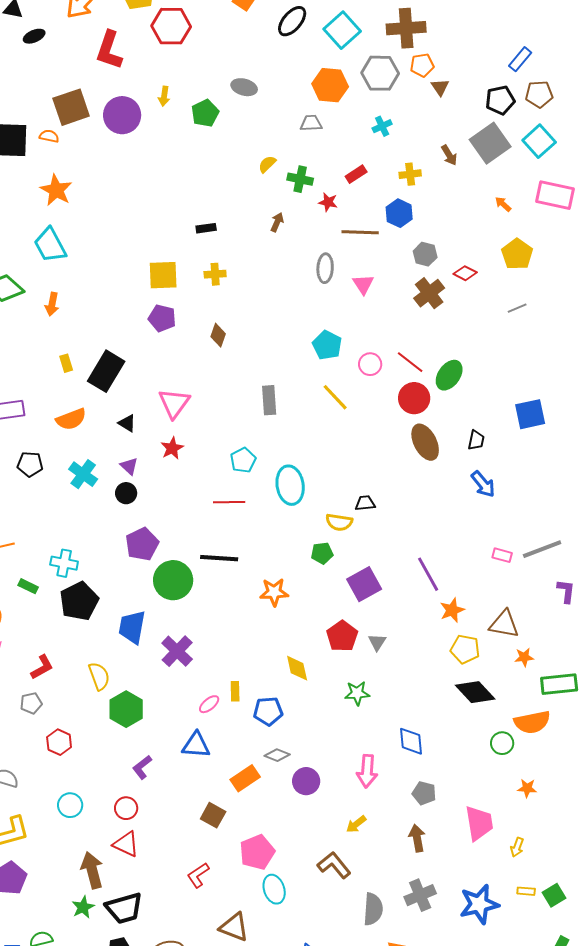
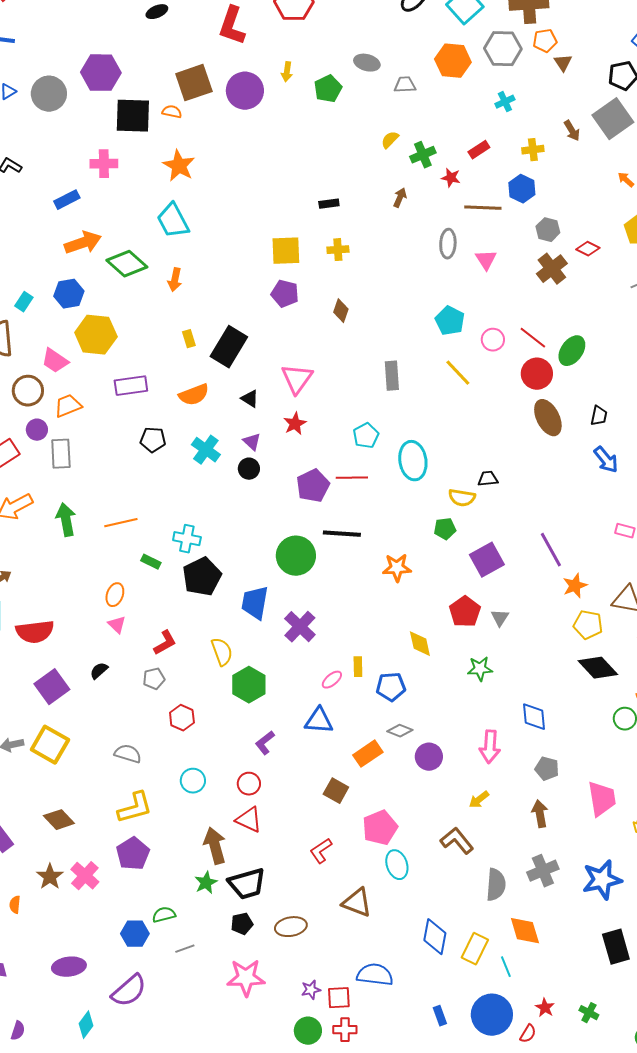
gray trapezoid: (311, 123) -> (405, 85), moved
green cross: (300, 179) -> (423, 155), turned -35
purple pentagon: (142, 544) -> (313, 486), moved

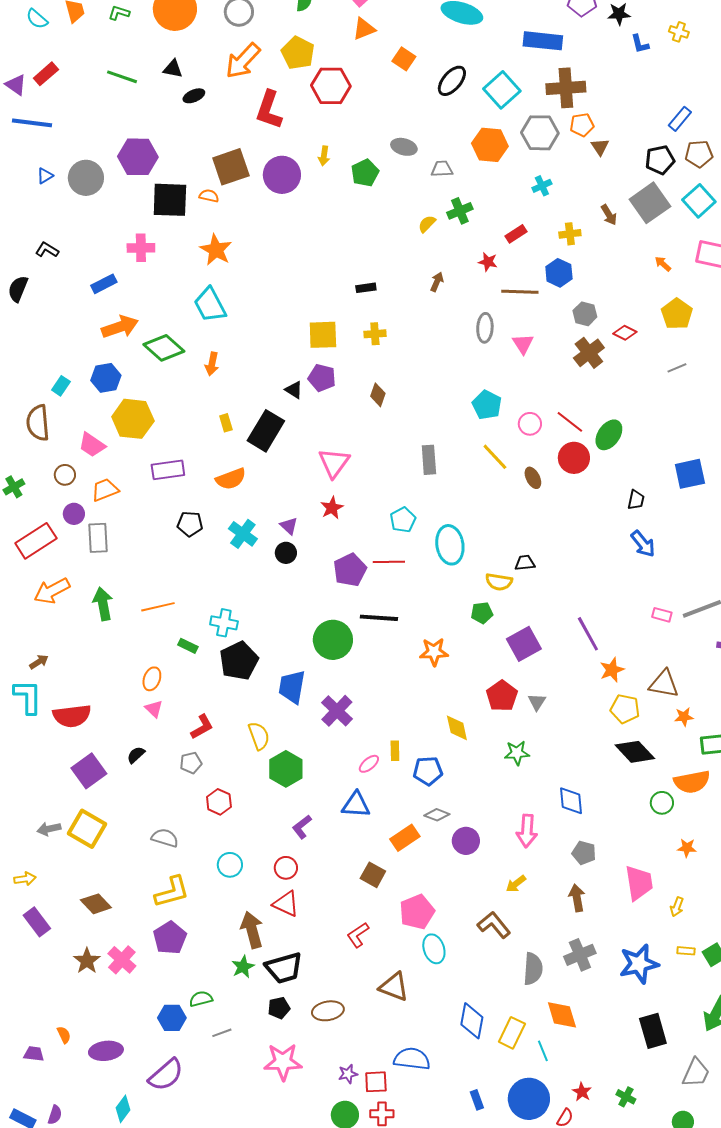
green cross: (423, 155) -> (460, 211), moved
brown circle: (28, 391) -> (65, 475), size x0.7
black triangle: (250, 399) -> (294, 390), moved
brown ellipse: (548, 418) -> (533, 478), moved, size x0.6
orange semicircle: (15, 905) -> (64, 1035), moved, turned 150

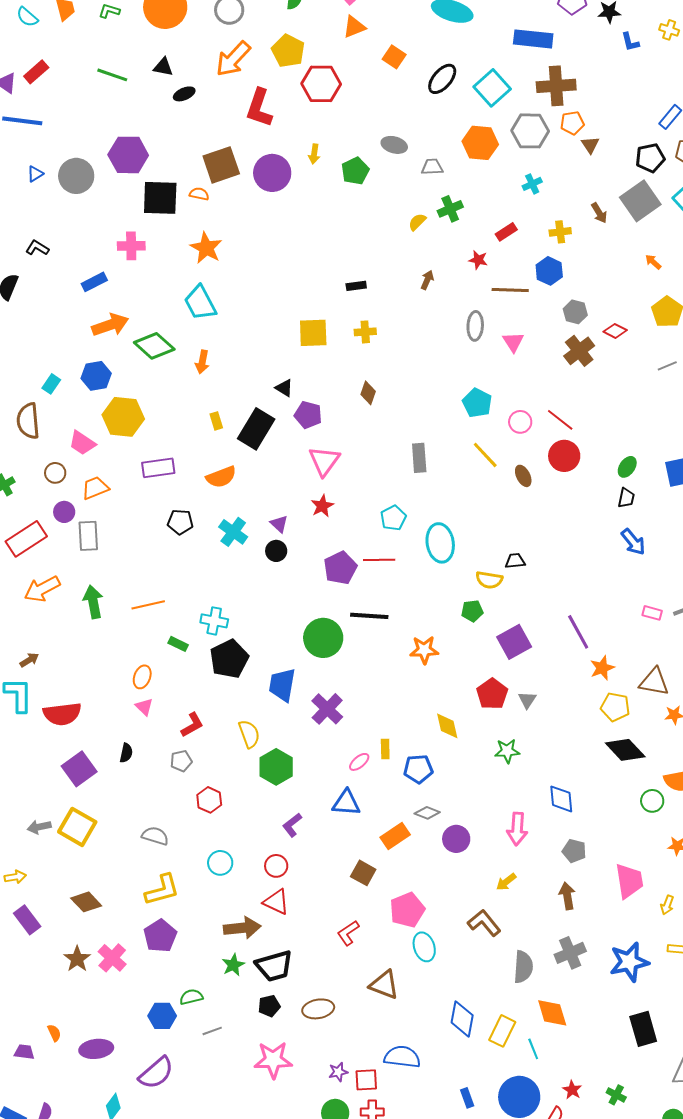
purple pentagon: (322, 378) -> (308, 415), moved
green ellipse: (609, 435) -> (627, 467), moved, size x0.7
black semicircle: (136, 755) -> (126, 753), turned 144
brown arrow: (252, 930) -> (242, 928), turned 99

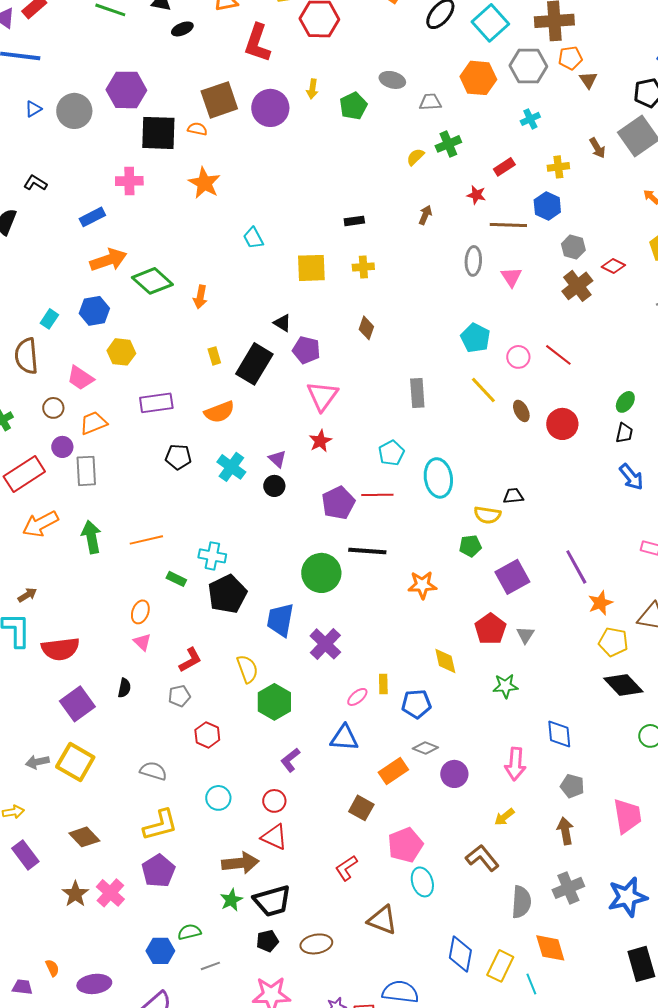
cyan trapezoid: (200, 303) -> (253, 238), moved, size x0.6
yellow hexagon: (123, 417) -> (121, 352), size x0.7
red circle: (564, 456) -> (562, 424), moved

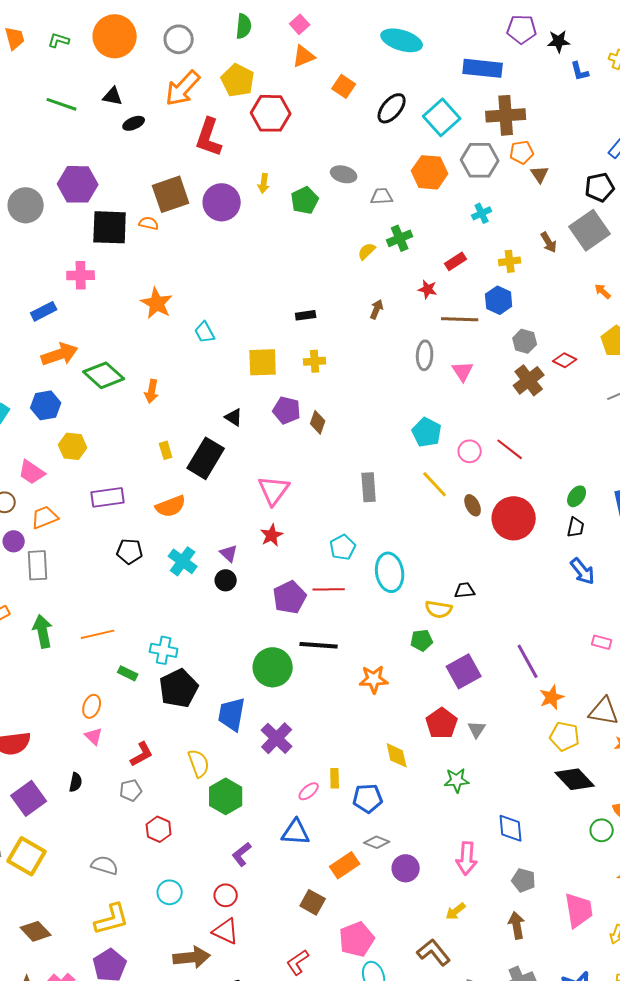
orange star: (204, 183) -> (157, 303), moved
purple pentagon: (306, 350) -> (287, 410), moved
red circle: (562, 424) -> (514, 518), size x1.4

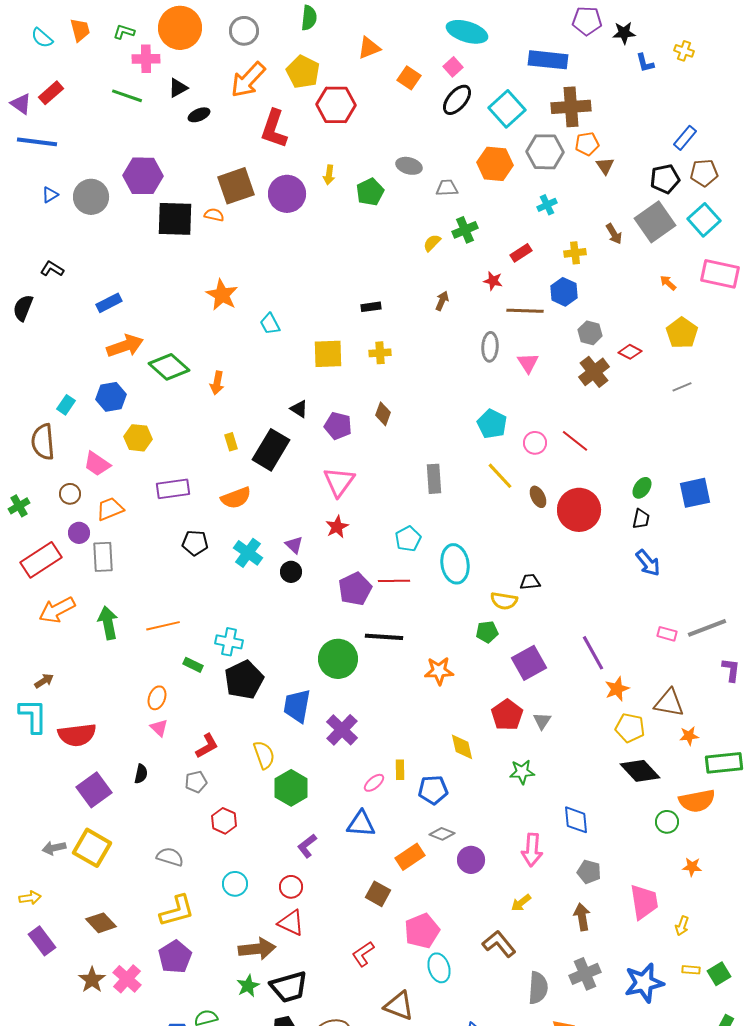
pink square: (300, 24) -> (453, 67), moved
black triangle: (113, 96) -> (178, 88), turned -40
pink cross: (81, 275) -> (146, 59), moved
purple pentagon: (287, 410) -> (338, 426), moved

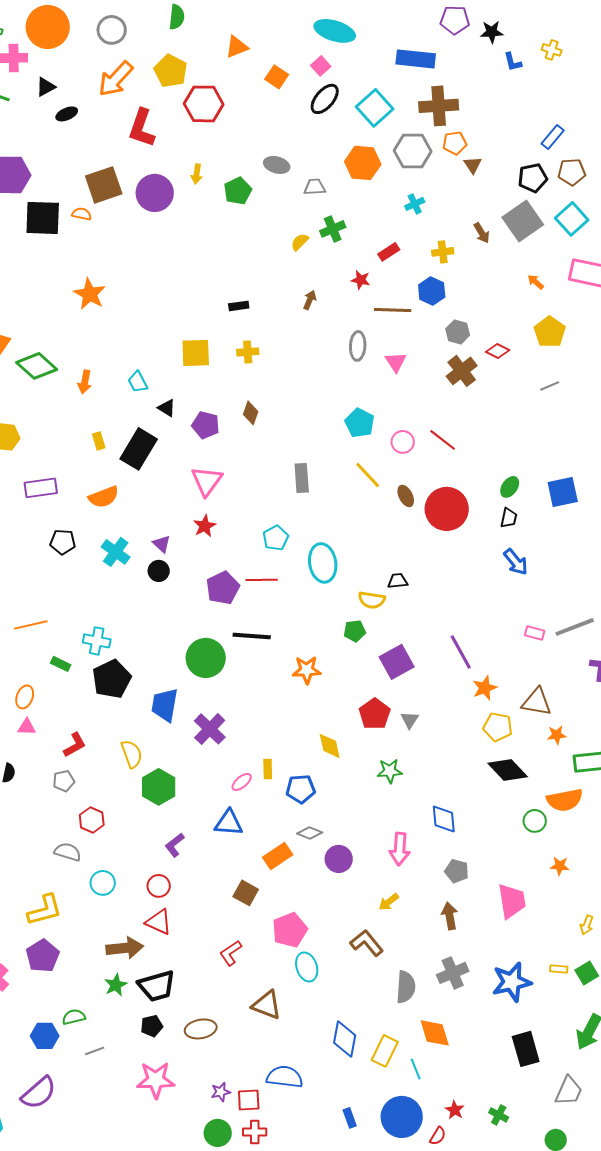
cyan trapezoid: (270, 324) -> (138, 382), moved
pink triangle: (159, 728) -> (27, 727), turned -42
gray semicircle: (170, 857) -> (68, 852), moved
yellow arrow: (682, 926) -> (587, 925), moved

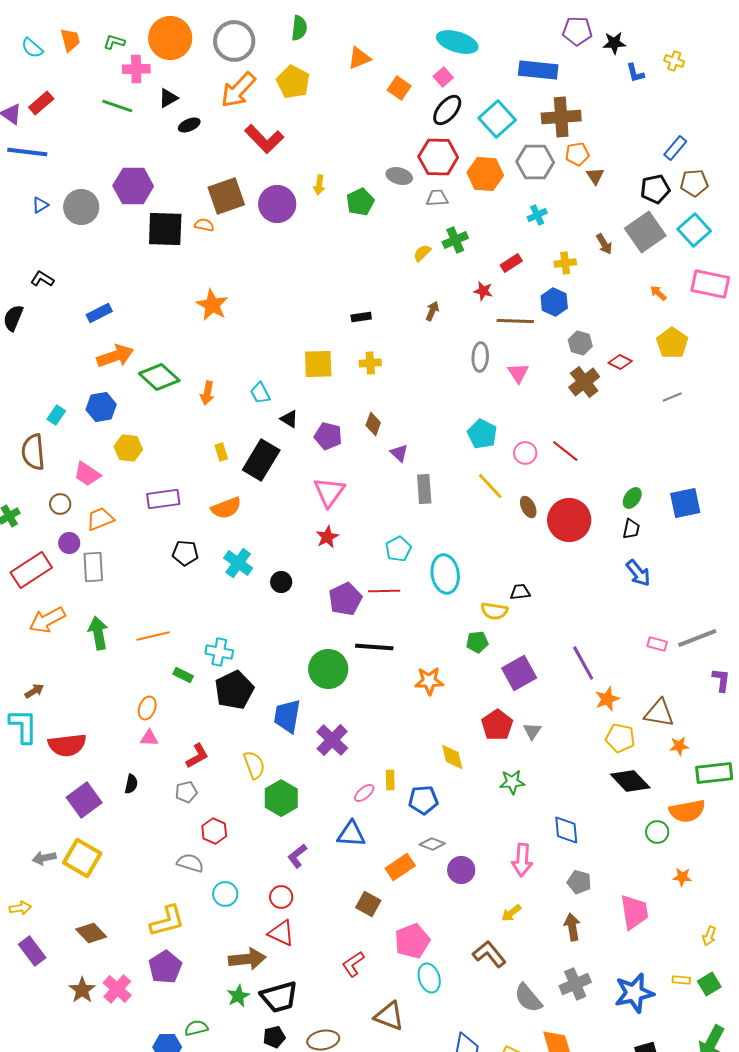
gray circle: (112, 30) -> (234, 41), size x1.4
red hexagon: (204, 104) -> (438, 157), moved
red L-shape: (142, 128) -> (264, 139), turned -63
purple triangle: (162, 544) -> (399, 453), moved
gray semicircle: (406, 987) -> (528, 998), turned 136

